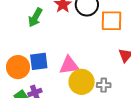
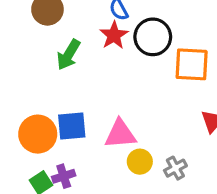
yellow circle: (82, 82) -> (140, 162), size x0.6
gray cross: (104, 85) -> (175, 168), turned -32

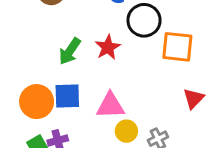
red star: (114, 35) -> (108, 47), moved
green arrow: (69, 55) -> (70, 51), moved

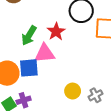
pink triangle: (110, 106) -> (45, 53), moved

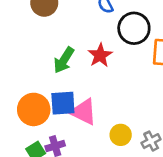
pink triangle: (45, 53) -> (84, 112), moved, turned 30

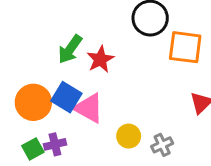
red star: (100, 55) -> (100, 59), moved
blue square: (63, 103) -> (66, 97), turned 32

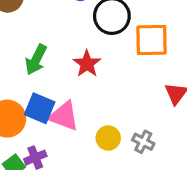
red star: (100, 59) -> (87, 64), moved
gray cross: (162, 145) -> (143, 142), turned -30

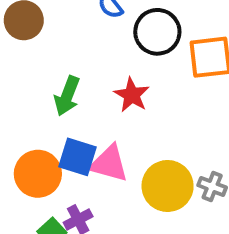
yellow circle: (108, 138) -> (168, 186), size x1.6

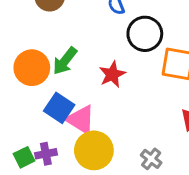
orange circle: (38, 174) -> (32, 68), moved
yellow circle: (168, 186) -> (94, 150), moved

